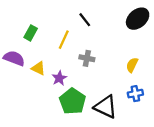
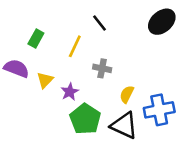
yellow semicircle: (132, 65) -> (127, 94), moved
yellow triangle: (38, 68) -> (45, 80), turned 48
blue cross: (135, 94) -> (159, 110), size x1.6

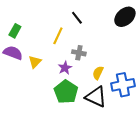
green rectangle: (36, 39) -> (15, 31), moved
purple star: (70, 92) -> (65, 68), moved

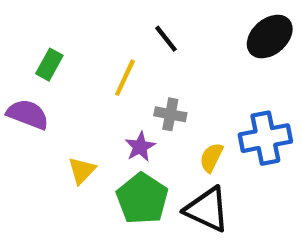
green rectangle: (15, 31) -> (49, 65), moved
yellow triangle: (35, 62) -> (82, 170), moved
blue cross: (123, 85) -> (265, 138), moved

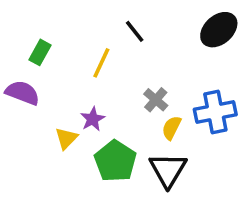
gray cross: (170, 114) -> (156, 100), moved, turned 30
purple star: (140, 147) -> (93, 119), moved
black triangle: (207, 209) -> (168, 170), turned 36

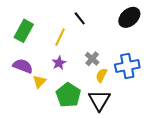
green rectangle: (40, 52) -> (24, 31), size x1.5
purple semicircle: (23, 93) -> (23, 66), moved
purple star: (93, 119) -> (59, 63), moved

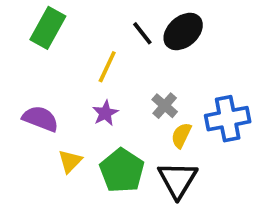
black ellipse: (129, 17) -> (183, 32), moved
green rectangle: (24, 31) -> (48, 28), moved
yellow triangle: (39, 82) -> (70, 161), moved

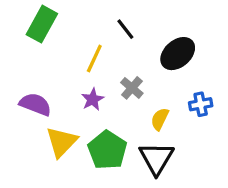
black ellipse: (183, 32) -> (178, 54), moved
gray cross: (165, 106) -> (132, 88), moved
blue cross: (228, 119) -> (201, 104), size x0.6
yellow triangle: (70, 161) -> (62, 142), size x1.5

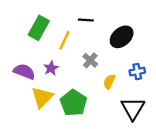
green rectangle: (42, 24) -> (39, 28), moved
black line: (125, 29) -> (86, 20), turned -48
purple star: (93, 99) -> (51, 68), moved
black triangle: (156, 158) -> (133, 108), moved

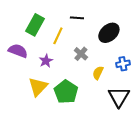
purple semicircle: (24, 72) -> (18, 51), moved

